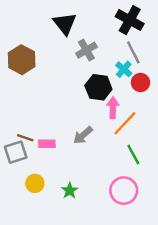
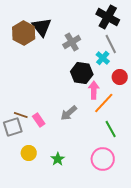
black triangle: (65, 24) -> (42, 27), moved
brown hexagon: (22, 60) -> (24, 33), moved
red circle: (141, 82) -> (120, 77), moved
pink rectangle: (47, 144) -> (39, 120), turned 56

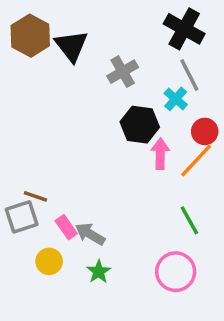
brown hexagon: (24, 33) -> (30, 36), moved
orange line: (104, 103) -> (196, 160), moved
gray arrow: (69, 113) -> (90, 234), moved, turned 72
pink rectangle: (39, 120) -> (66, 227), moved

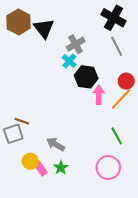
cyan cross: (176, 99) -> (69, 61), moved
pink rectangle: (66, 227) -> (41, 169), moved

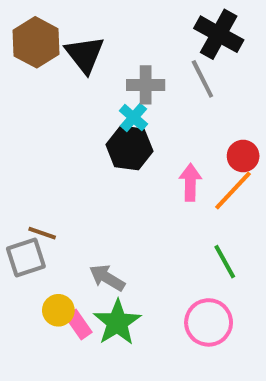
gray cross: (76, 44) -> (146, 85), turned 30
gray line: (117, 46) -> (202, 79), moved
black hexagon: (86, 77) -> (129, 148), moved
green star: (61, 168) -> (117, 322), size x1.6

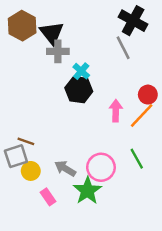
gray cross: (146, 85) -> (58, 51), moved
yellow circle: (58, 310) -> (31, 171), moved
green star: (117, 322) -> (87, 191), moved
pink circle: (209, 322) -> (101, 167), moved

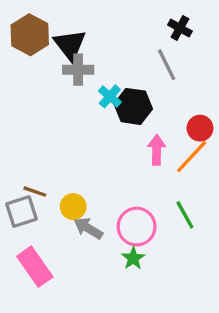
black cross: (133, 21) -> (180, 28), size x0.6
black hexagon: (79, 90) -> (133, 106), moved
yellow circle: (31, 171) -> (73, 207), moved
green star: (87, 191) -> (133, 258), moved, size x0.6
pink rectangle: (48, 197) -> (35, 267), moved, size x1.6

